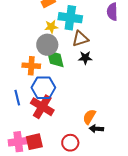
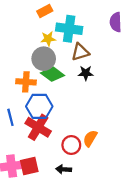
green diamond: (55, 59) -> (53, 74), turned -40
black arrow: (96, 129) -> (64, 169), moved
red circle: (70, 143) -> (71, 145), moved

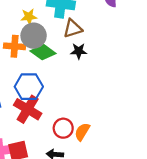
yellow star: (48, 39) -> (29, 17), moved
orange cross: (26, 82) -> (15, 46), moved
orange semicircle: (90, 138) -> (82, 132), moved

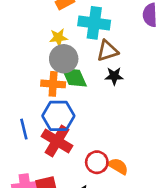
orange cross: (15, 46) -> (53, 84), moved
green diamond: (43, 52) -> (74, 77), turned 30
orange semicircle: (82, 132) -> (118, 166), turned 90

